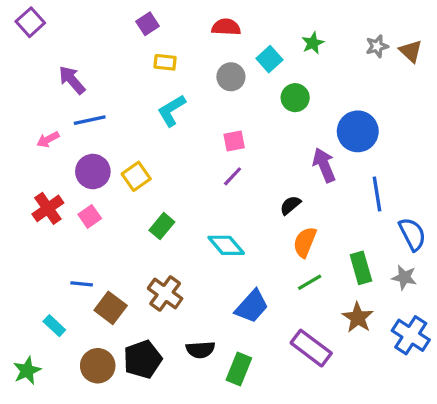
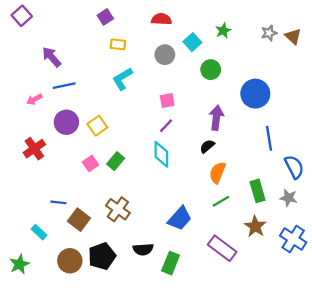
purple arrow: (324, 165) -> (216, 118), moved, turned 30
pink square: (90, 216) -> (90, 163), moved
cyan diamond: (226, 245) -> (161, 154), moved, turned 40

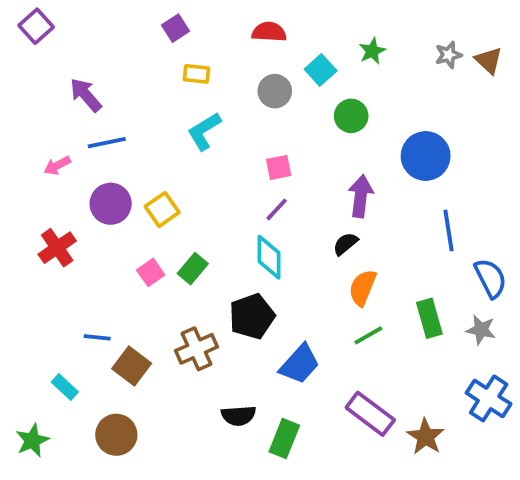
brown cross: (118, 209) -> (197, 349), turned 30
brown star: (255, 226) -> (426, 437), moved
black pentagon: (102, 256) -> (252, 316), moved

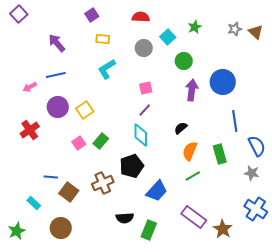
purple arrow: (86, 95) -> (57, 43), moved
purple arrow: (361, 196) -> (192, 90), moved
green rectangle: (429, 318) -> (220, 154), moved

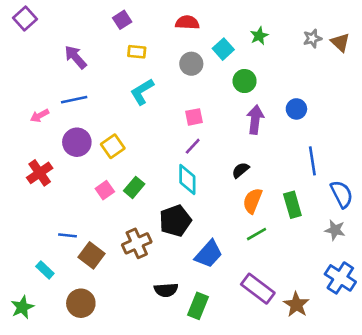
blue circle: (223, 82) -> (296, 109), size x0.6

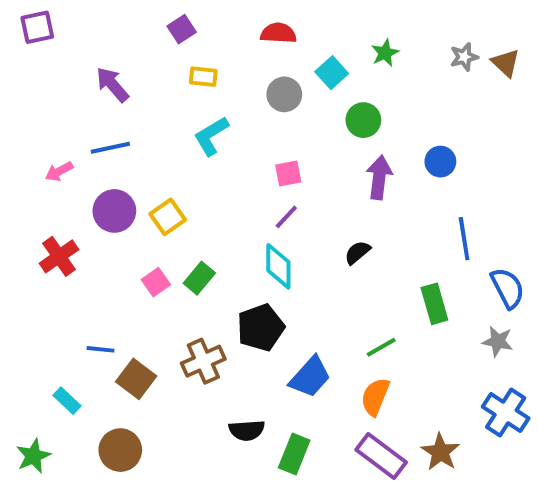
purple square: (25, 18) -> (37, 27), turned 30
orange semicircle: (253, 201) -> (375, 397), moved
purple rectangle: (258, 289) -> (381, 456), moved

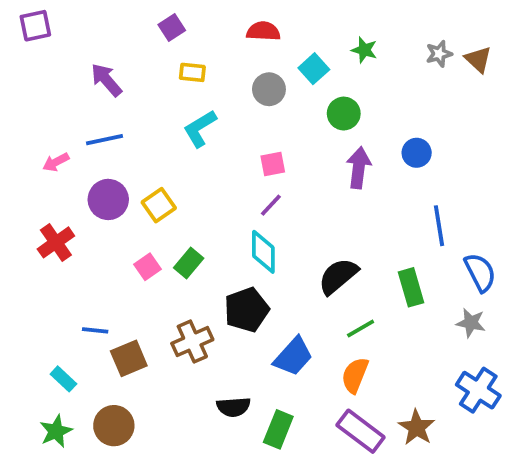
green star: (385, 53) -> (364, 50), turned -30
black semicircle: (357, 252) -> (338, 276), moved, size x1.6
brown square: (136, 379) -> (129, 358), turned 30
green star: (33, 456) -> (56, 431), moved

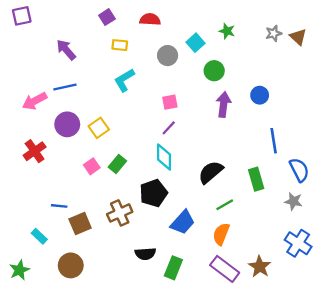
red semicircle: (263, 31) -> (150, 19), moved
pink arrow: (56, 162) -> (35, 101), size x1.5
green star: (56, 431) -> (19, 270), moved

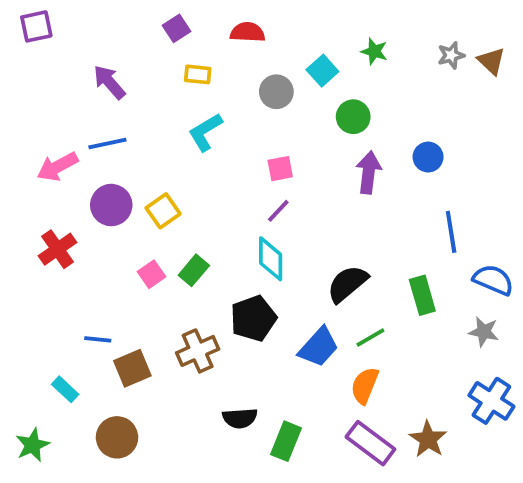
blue semicircle: (299, 170) -> (493, 280), turned -40
blue trapezoid: (183, 222) -> (319, 347), moved

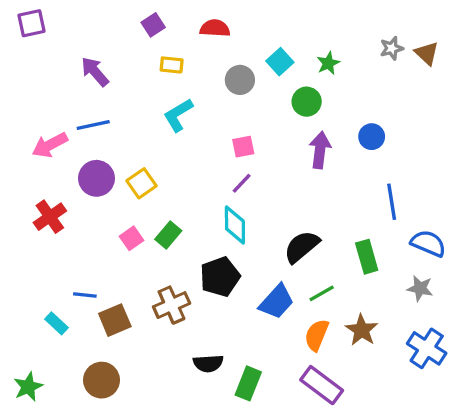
green star: (374, 51) -> (328, 63), moved, turned 30
cyan rectangle: (65, 389) -> (56, 323), moved
brown star: (428, 439) -> (362, 330), moved

